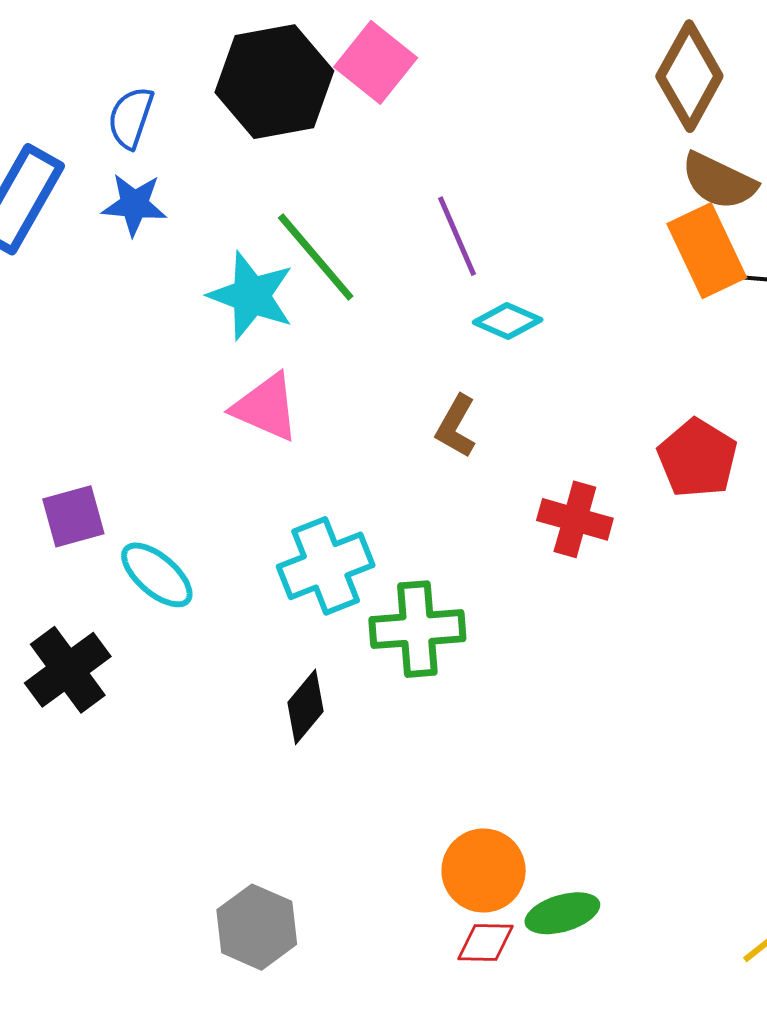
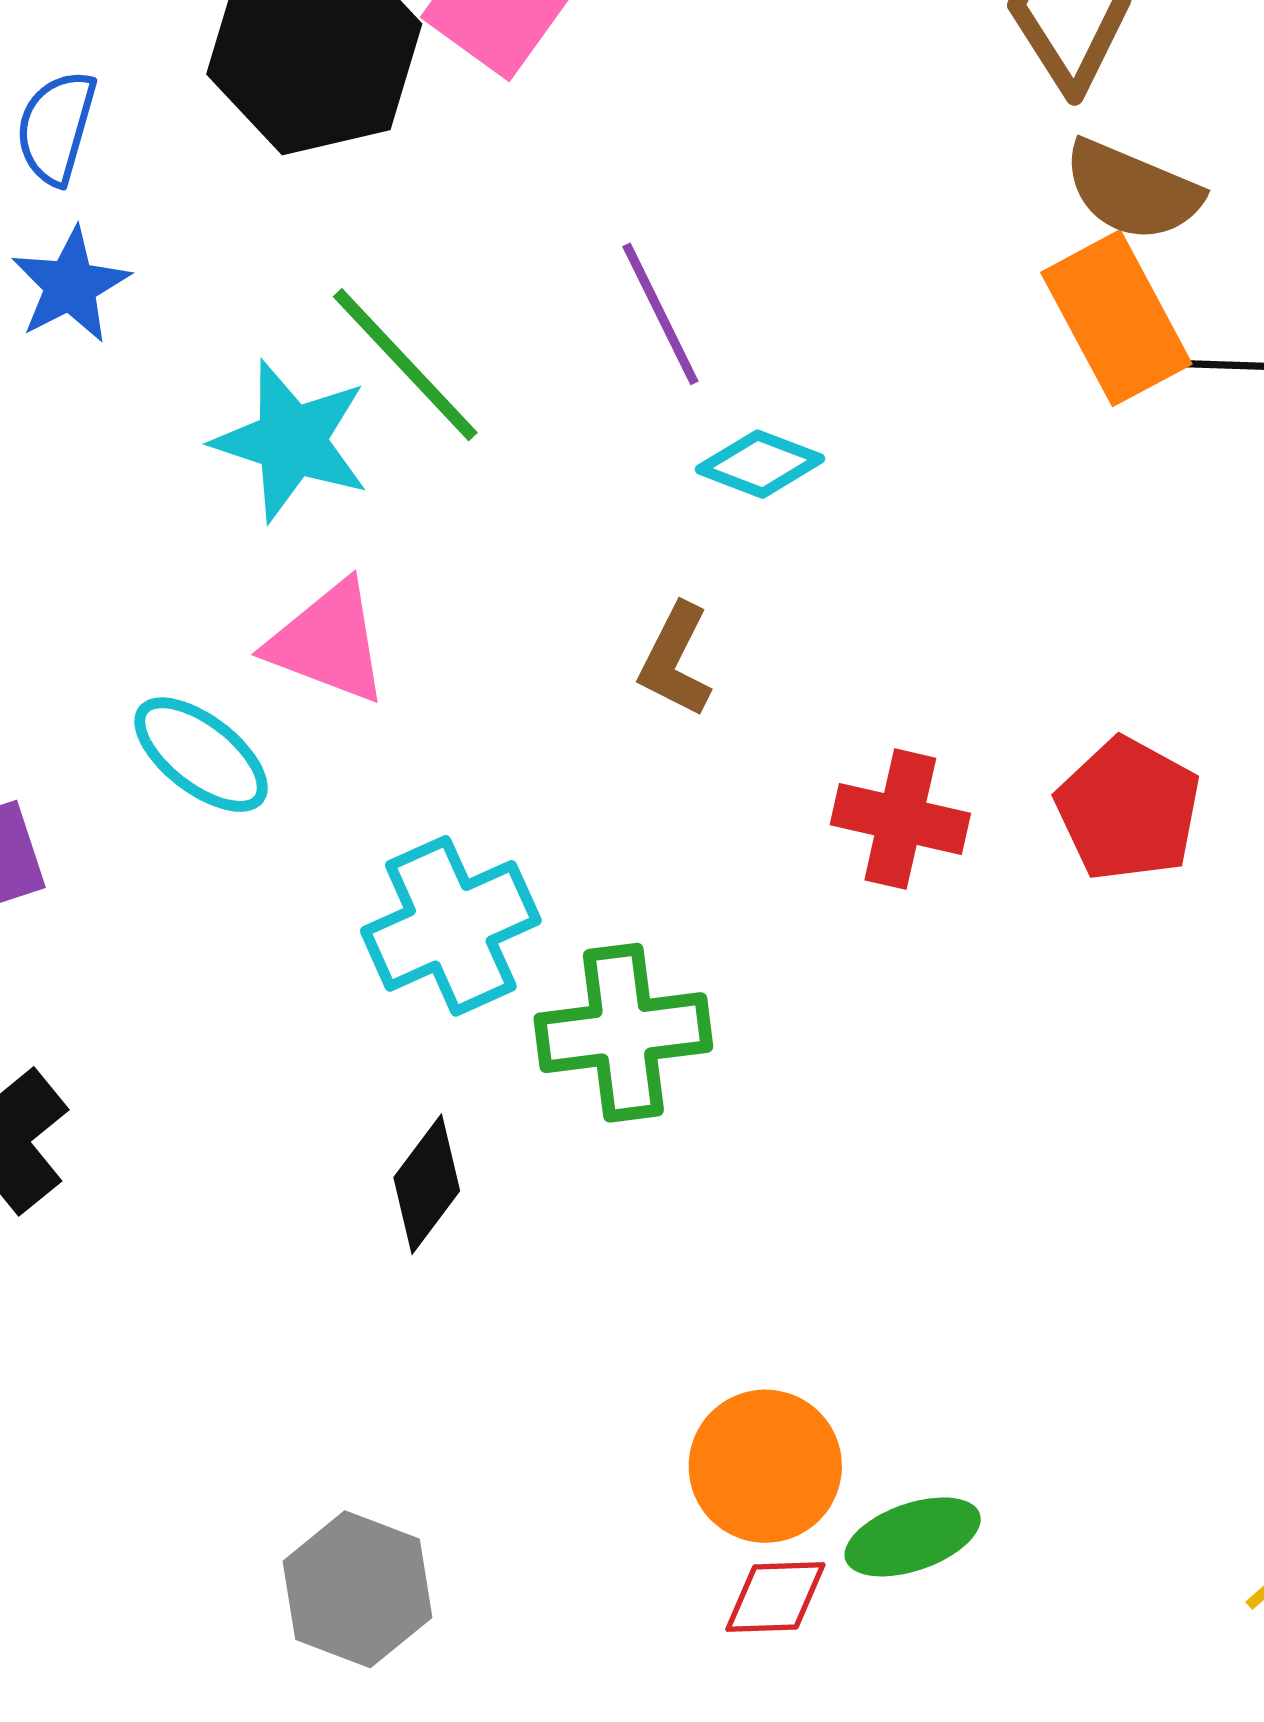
blue star: (134, 205) -> (70, 285), turned -30
red pentagon: (697, 458) -> (1128, 809), moved
cyan ellipse: (157, 575) -> (201, 755), moved

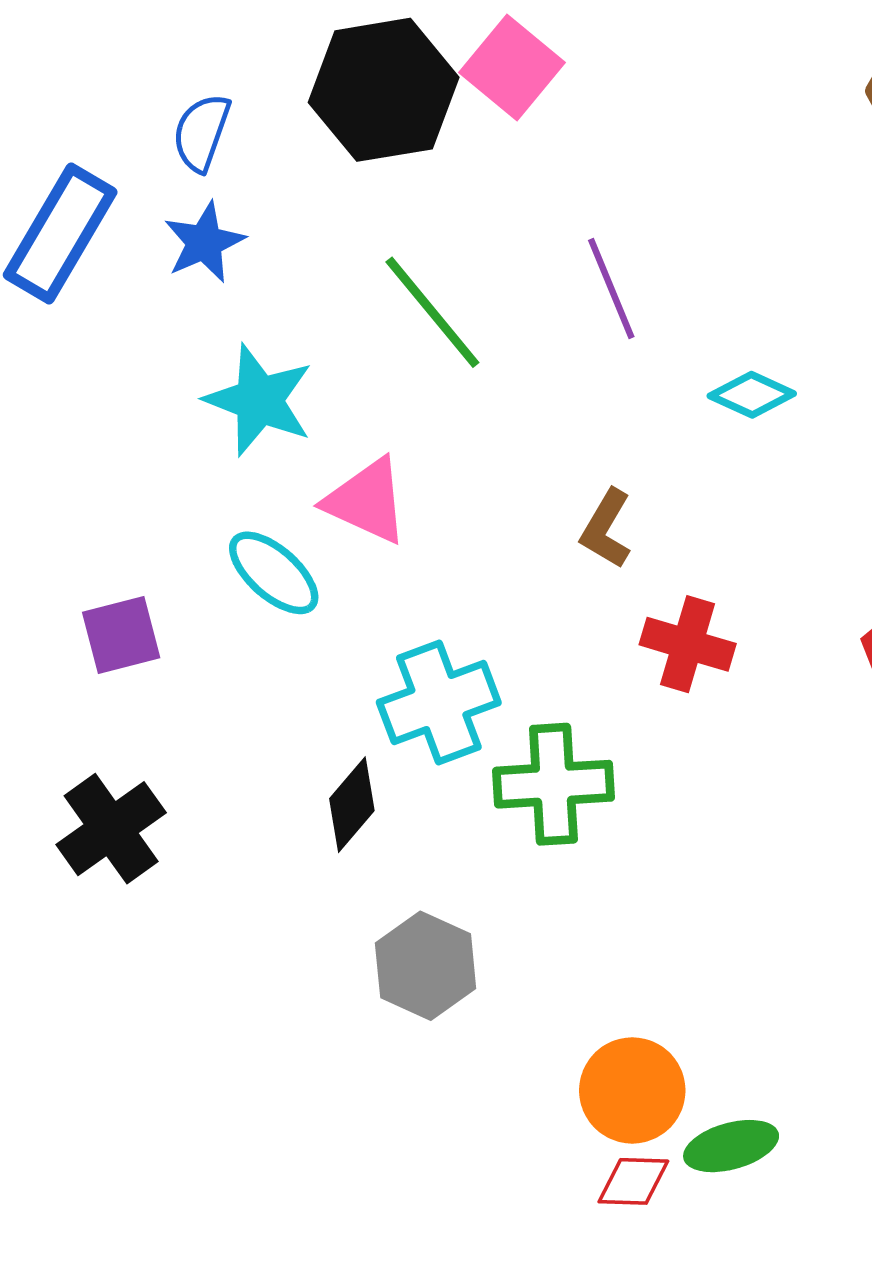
cyan star: (291, 441) -> (259, 400), moved
cyan diamond: (760, 464) -> (752, 395), moved
red cross: (900, 819) -> (688, 644), moved
black diamond: (427, 1184) -> (352, 805), moved
gray hexagon: (357, 1589) -> (426, 966), moved

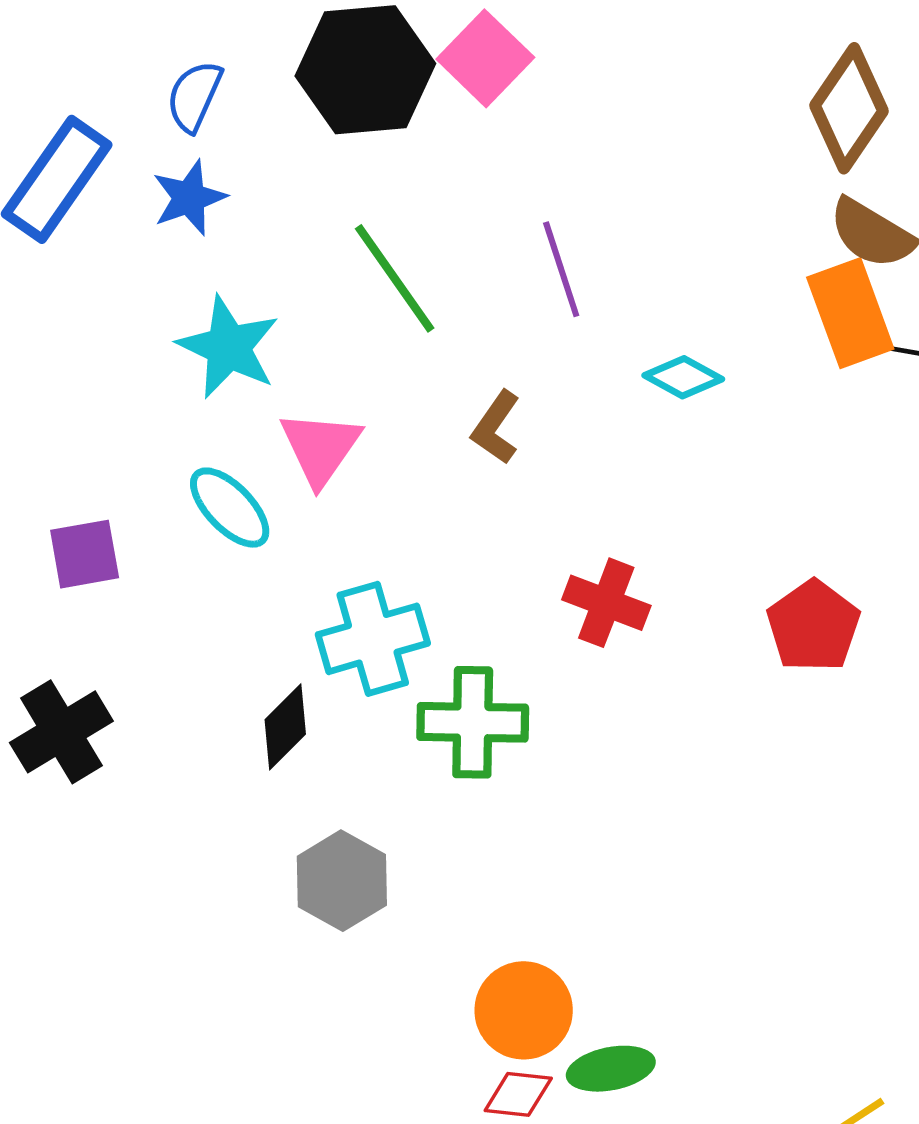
pink triangle: (367, 501) -> (320, 448), turned 36
brown L-shape: (606, 529) -> (496, 427), moved

